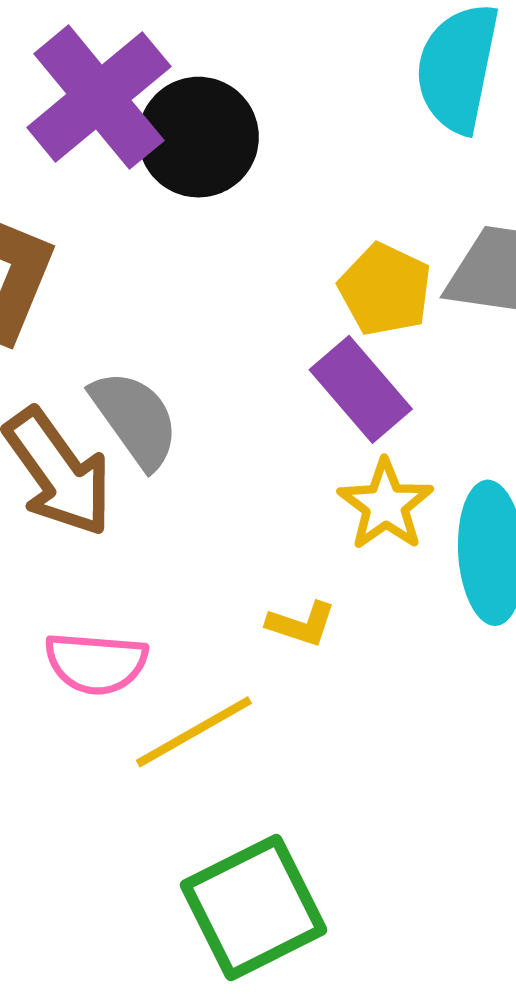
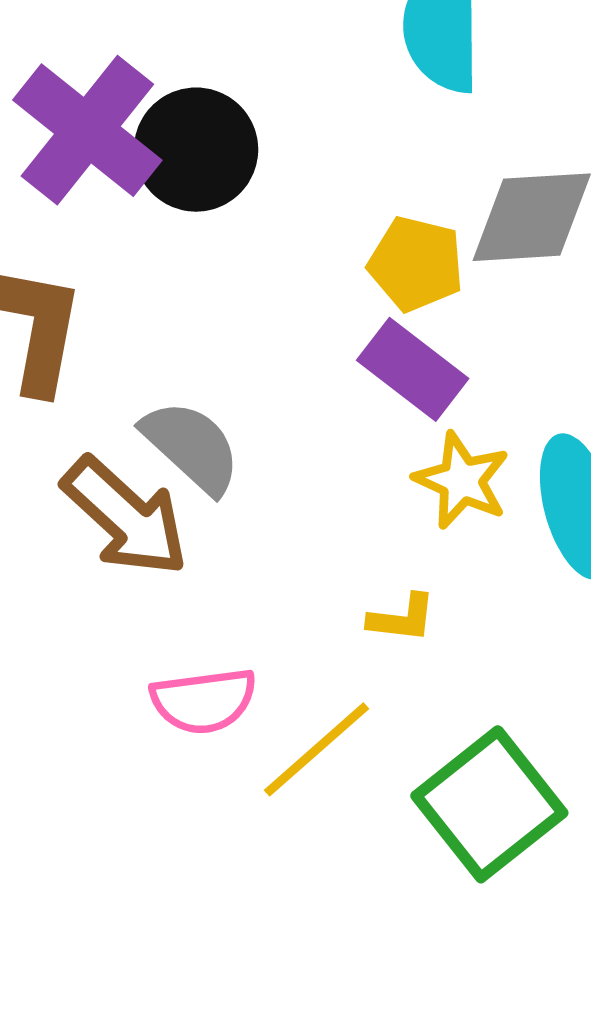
green square: (254, 908) -> (489, 804), moved

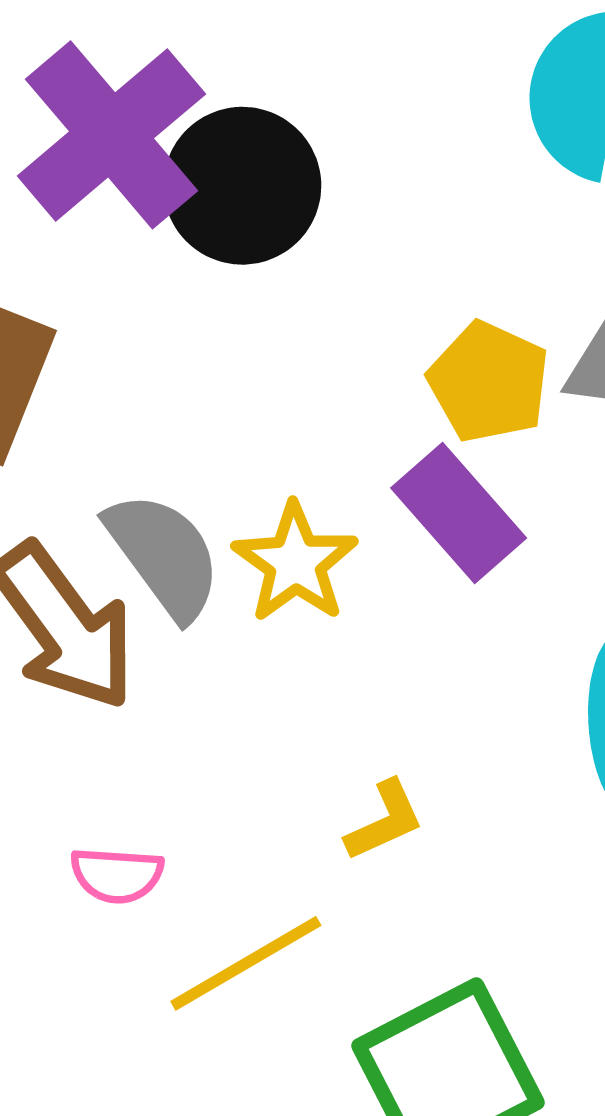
yellow star: (462, 481) -> (295, 563), moved
yellow L-shape: (402, 618) -> (385, 821), turned -42
pink semicircle: (204, 701) -> (117, 875), size x0.7

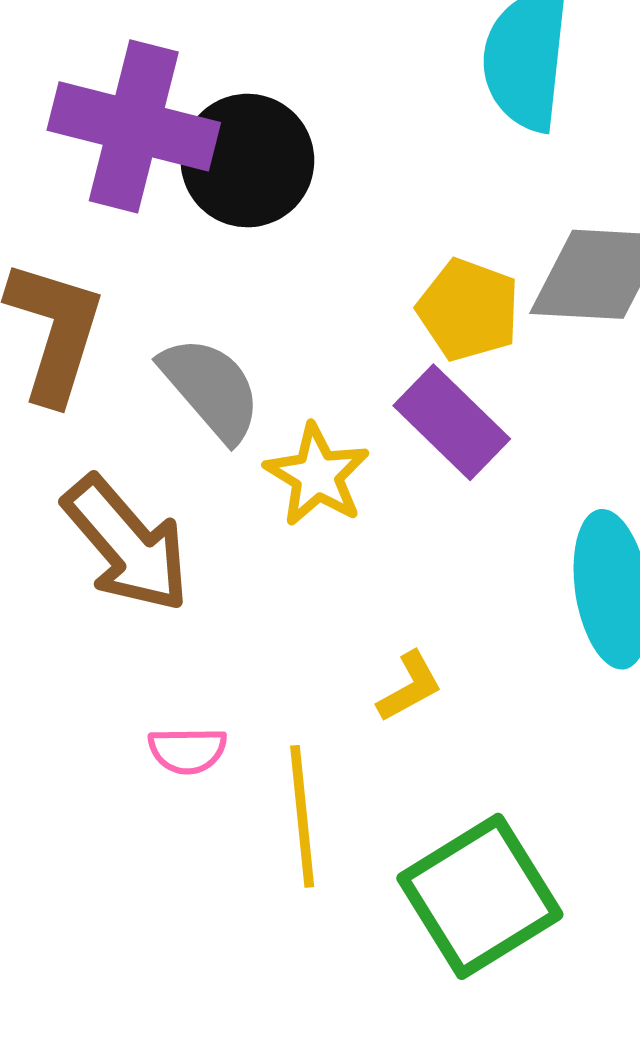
purple cross: (112, 135) -> (134, 126), turned -31
gray semicircle: (164, 555) -> (211, 389), moved
yellow line: (246, 963) -> (302, 816), turned -61

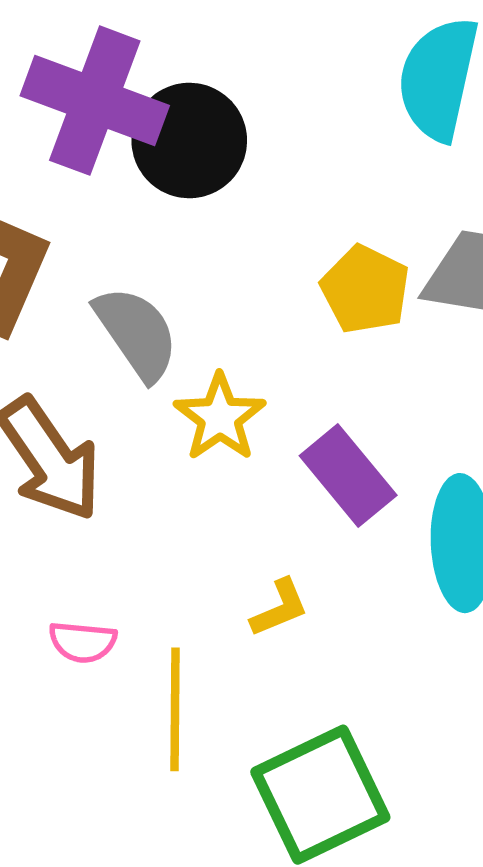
purple rectangle: (452, 422) -> (348, 476), moved

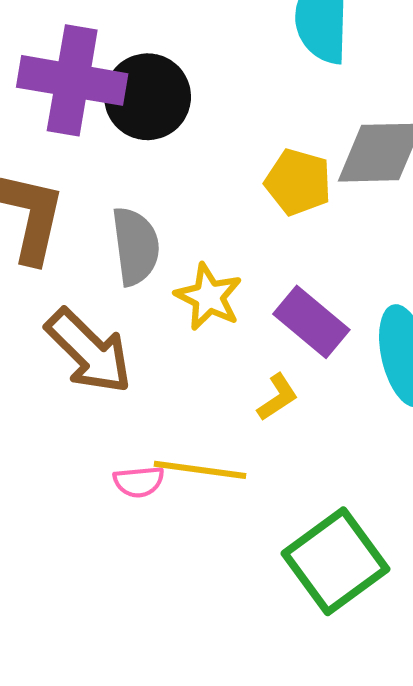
gray semicircle: (137, 333) -> (135, 246), turned 38
yellow L-shape: (280, 608) -> (277, 397), moved
yellow line: (175, 709) -> (200, 470), moved, turned -72

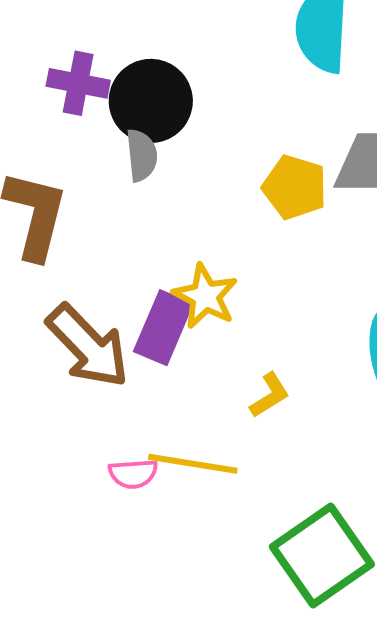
purple cross: (72, 80) -> (78, 83), size x0.6
gray semicircle: (135, 246) -> (142, 155), moved, size x0.7
purple rectangle: (311, 322) -> (163, 328), moved, turned 72

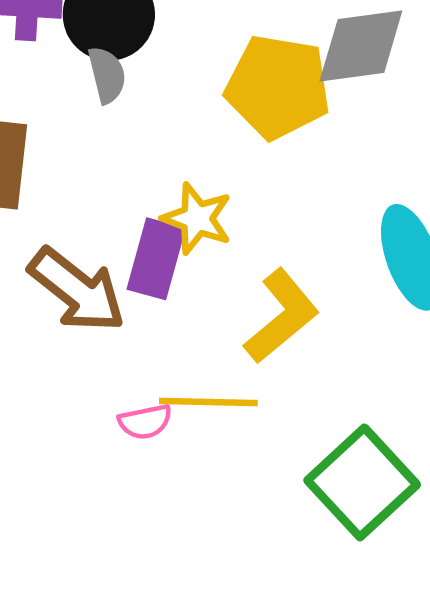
yellow pentagon: (295, 187) -> (278, 87), size x1.5
yellow L-shape: (270, 395) -> (282, 316), size x1.8

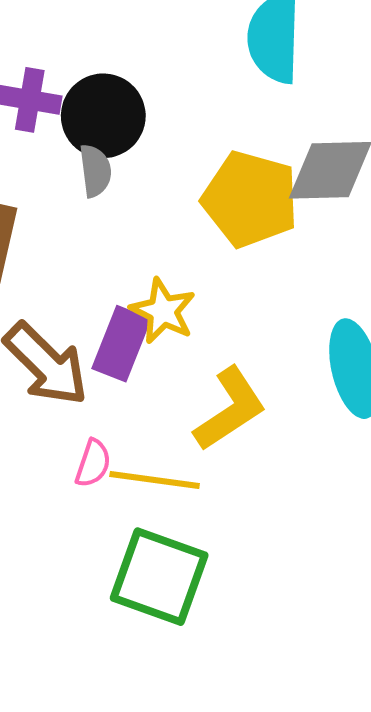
pink semicircle: (145, 422) -> (93, 463), moved, turned -66
green square: (362, 482) -> (159, 577), moved, turned -34

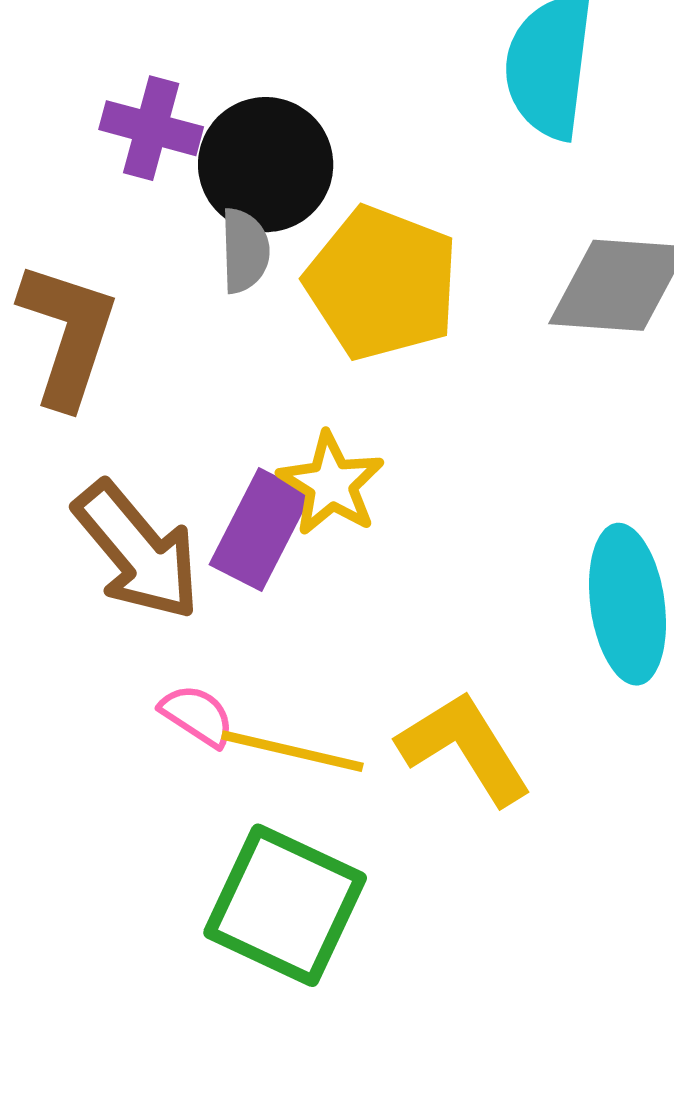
yellow pentagon: (250, 199) -> (382, 283), moved
yellow L-shape: (230, 409) -> (465, 748), moved, turned -94
pink semicircle: (93, 463) -> (197, 715), turned -81

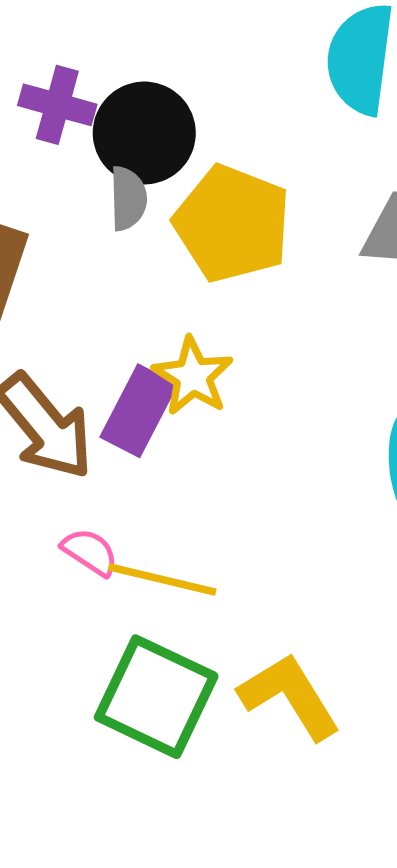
yellow L-shape: (465, 748) -> (290, 696), moved

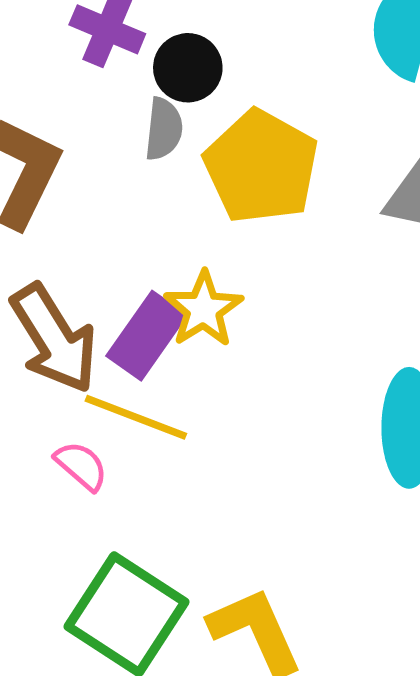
black circle: (144, 133) -> (188, 68), size x0.7
yellow line: (162, 579) -> (136, 417), moved

